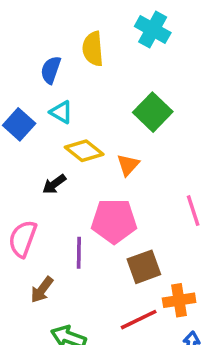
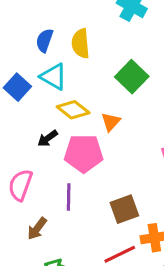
yellow semicircle: (93, 49) -> (81, 43), moved
cyan triangle: (61, 112) -> (54, 77), size x1.4
pink pentagon: (114, 221) -> (84, 153), moved

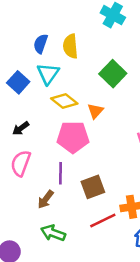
cyan triangle: (54, 77) -> (48, 74), turned 35
black arrow: (48, 138) -> (21, 128), moved
brown square: (124, 209) -> (93, 187), moved
brown arrow: (37, 229) -> (46, 199), moved

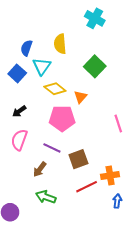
blue semicircle: (41, 44) -> (26, 48), moved
purple line: (61, 173) -> (52, 148), turned -66

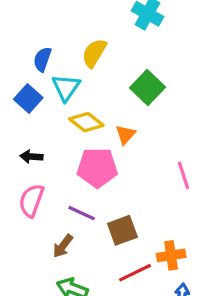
yellow semicircle: (60, 44) -> (94, 53), turned 36
black arrow: (19, 111) -> (31, 157), turned 40

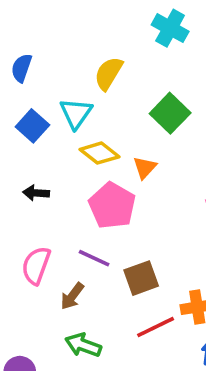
blue semicircle: (42, 59) -> (22, 68), moved
pink pentagon: (97, 168) -> (112, 206), turned 30
pink semicircle: (31, 201) -> (36, 265), moved

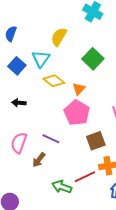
pink pentagon: (112, 206) -> (77, 113), moved
brown square: (141, 278) -> (96, 141), moved
green arrow: (83, 345) -> (62, 187), moved

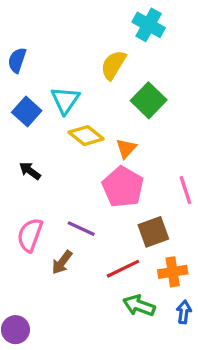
yellow semicircle: (59, 37) -> (113, 65), moved
black arrow: (19, 103) -> (30, 171), turned 32
red line: (85, 177) -> (123, 269), moved
green arrow: (62, 187) -> (139, 306), moved

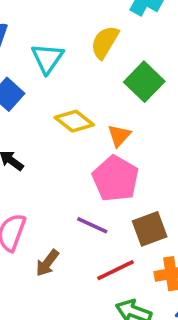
cyan triangle: (65, 100) -> (47, 58), moved
purple line: (81, 229) -> (92, 225), moved

